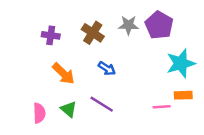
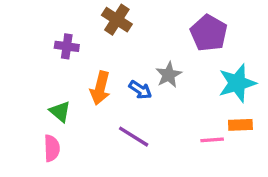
gray star: (128, 25) -> (169, 75), moved, turned -30
brown cross: (93, 33) -> (117, 20), moved
orange arrow: (63, 74) -> (100, 88), moved, turned 60
green triangle: (69, 109) -> (60, 111), moved

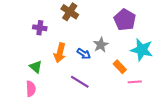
cyan star: (237, 83) -> (142, 50), turned 30
orange rectangle: (240, 125) -> (120, 67), moved, turned 48
pink line: (212, 140) -> (135, 82), moved

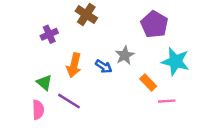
purple cross: (40, 28) -> (49, 34), turned -32
purple line: (80, 82) -> (69, 101), moved

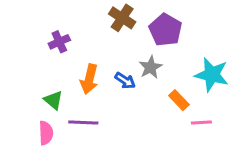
brown cross: (86, 14) -> (122, 18), moved
purple pentagon: (154, 24) -> (165, 30), moved
purple line: (69, 101) -> (83, 122), turned -30

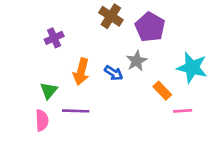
green triangle: (53, 100) -> (49, 91), turned 30

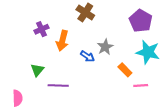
purple pentagon: (150, 27) -> (141, 21), moved
orange arrow: (81, 72) -> (62, 41), moved
pink semicircle: (42, 120) -> (18, 98), moved

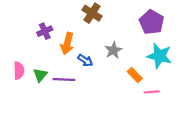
blue arrow: (87, 56) -> (85, 60), moved
purple line: (58, 86) -> (64, 79), moved
pink semicircle: (18, 98) -> (19, 70), moved

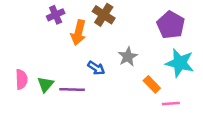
purple cross: (45, 31) -> (56, 15), moved
orange arrow: (67, 43) -> (78, 33), moved

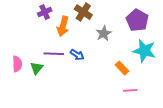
gray star: (128, 57) -> (104, 33), moved
purple line: (72, 89) -> (54, 54), moved
pink line: (171, 103) -> (130, 90), moved

